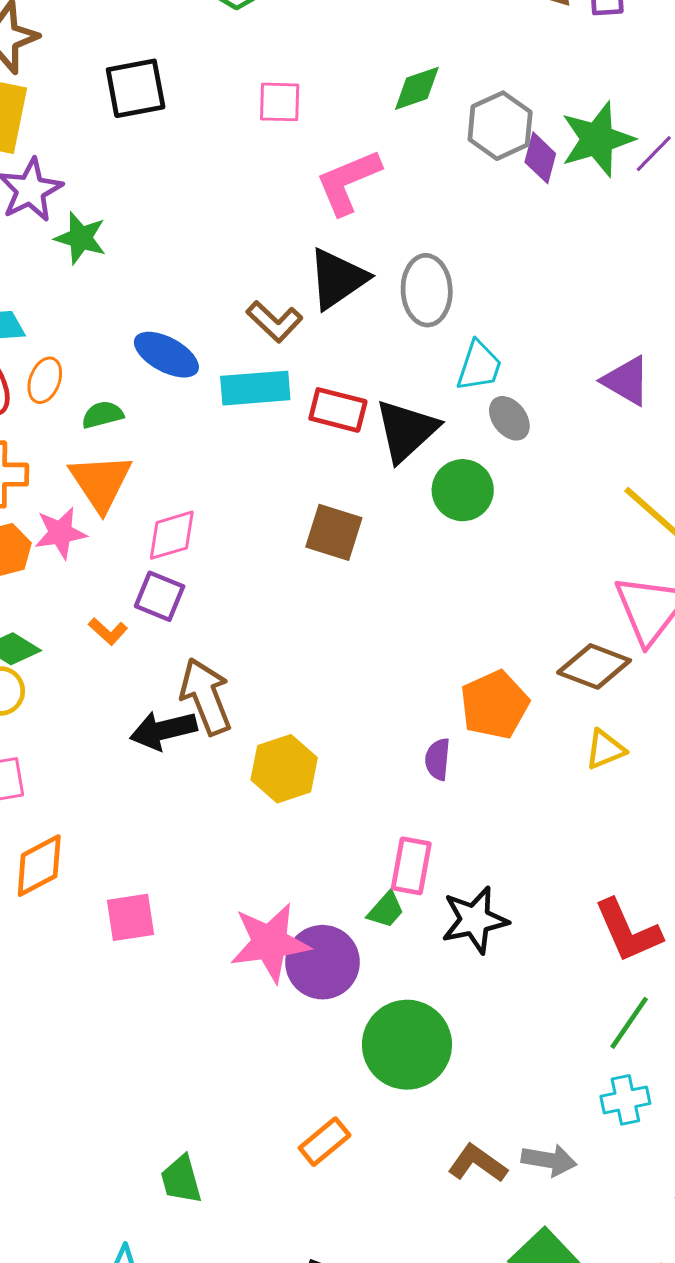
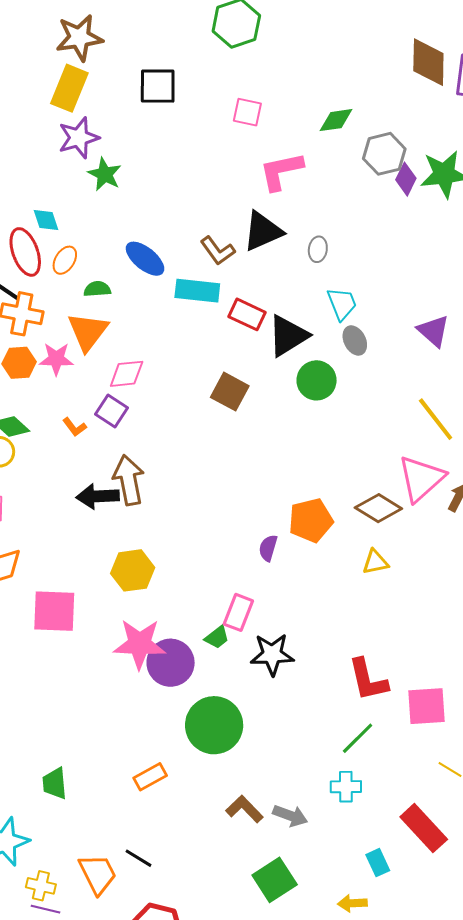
gray ellipse: (427, 290) -> (318, 249), size x0.6
cyan trapezoid: (479, 366) -> (342, 304), turned -51
yellow hexagon: (284, 769) -> (133, 570), moved
pink square: (131, 917) -> (54, 611), size x1.4

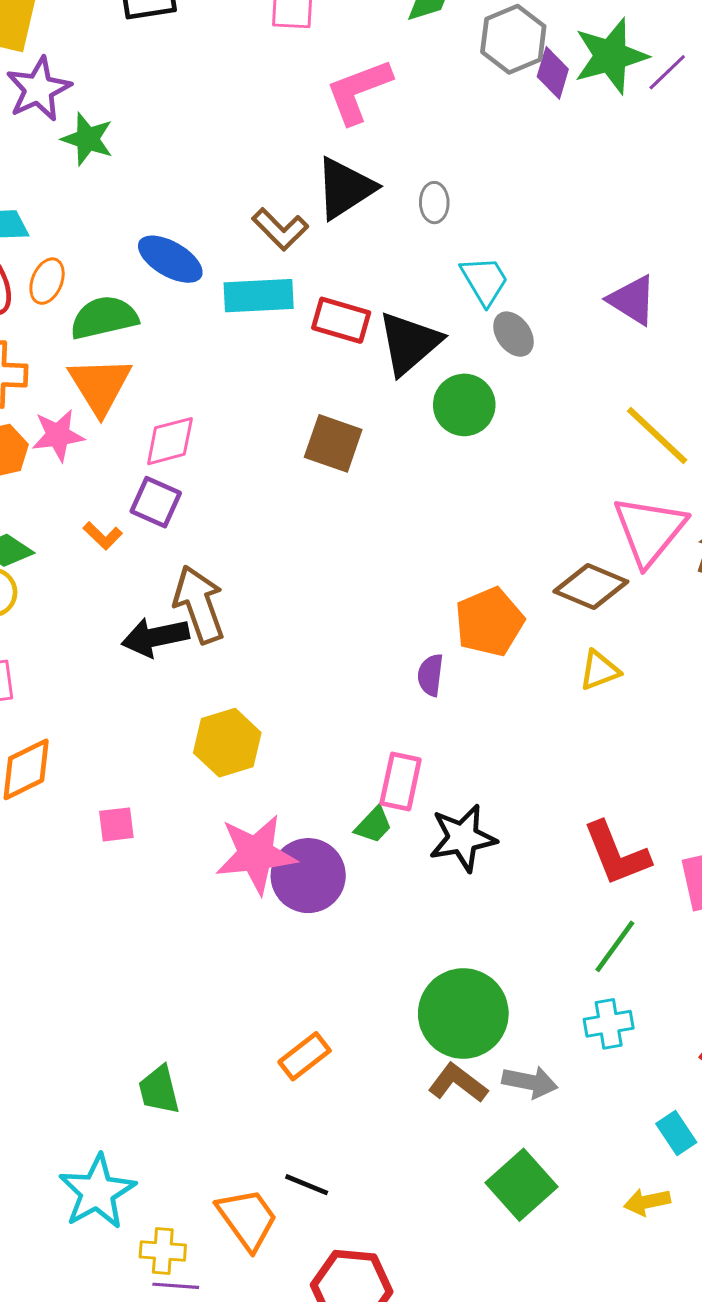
green semicircle: (97, 289) -> (104, 318), size x1.6
pink square: (54, 611) -> (116, 824), size x0.5
green circle: (214, 725) -> (463, 1013), moved

